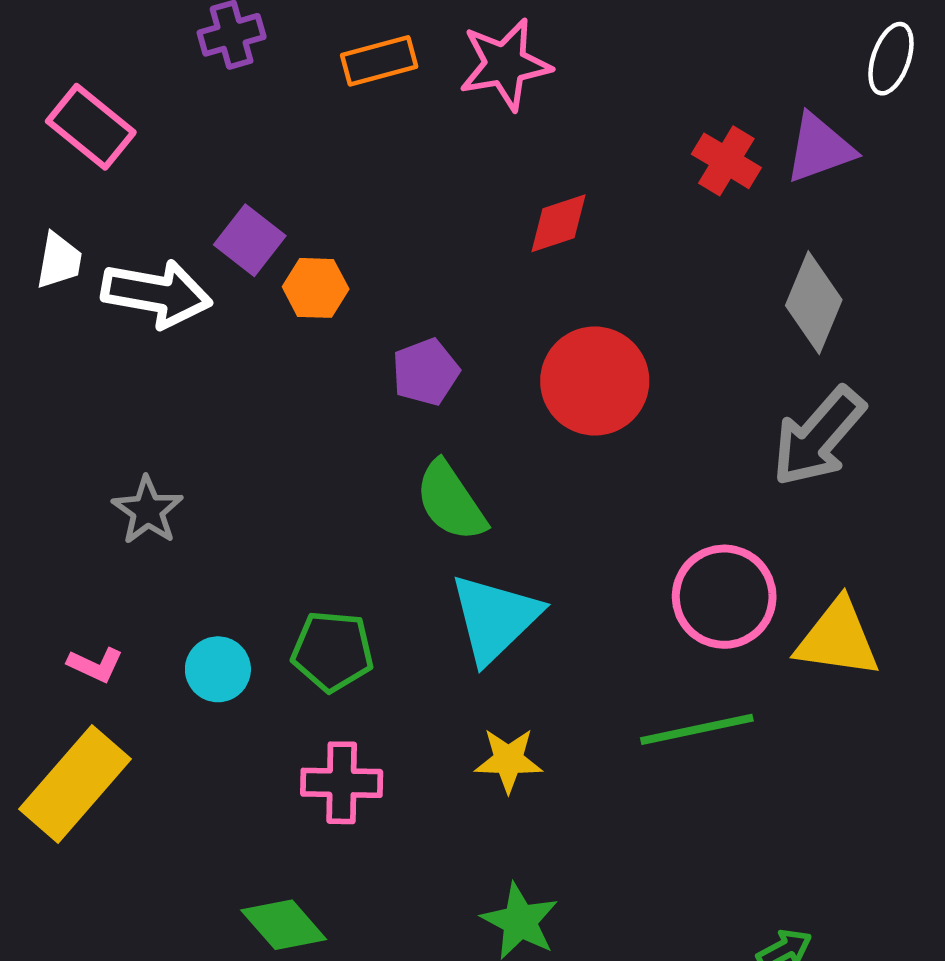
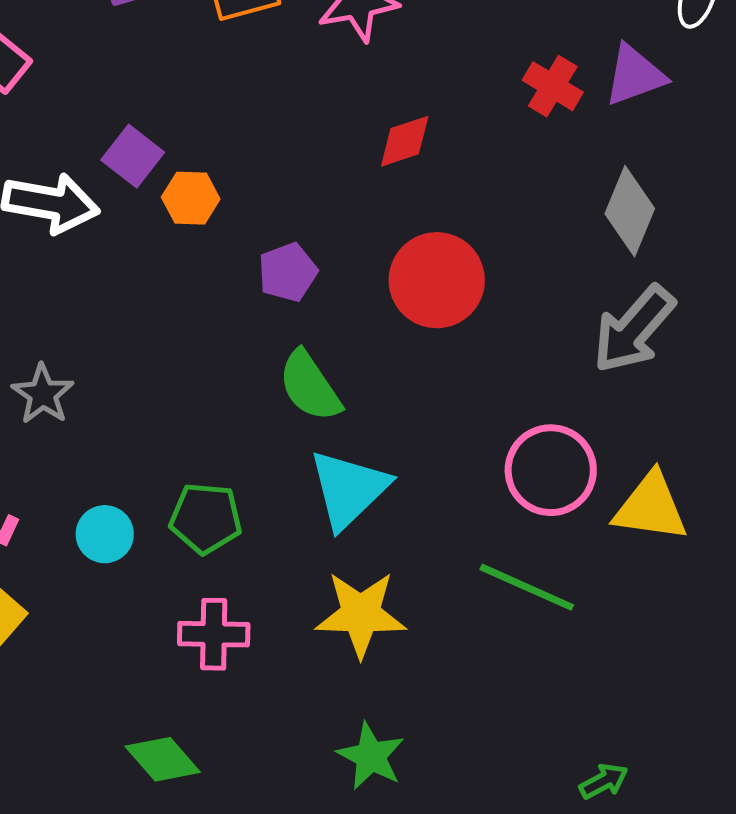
green line: (697, 729) -> (527, 587), turned 36
yellow star: (508, 760) -> (361, 614), size x1.5

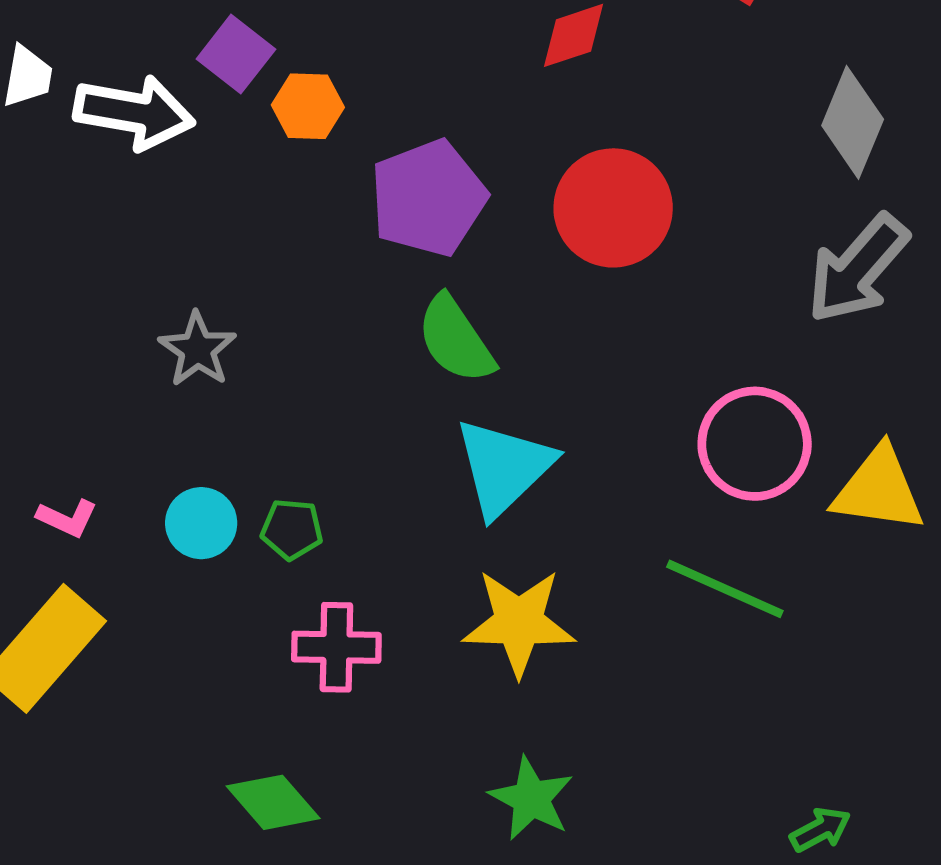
purple pentagon: (288, 272) -> (428, 198), size x1.6
gray star: (43, 394) -> (197, 349), moved
green pentagon: (206, 518) -> (292, 529), moved, size x0.7

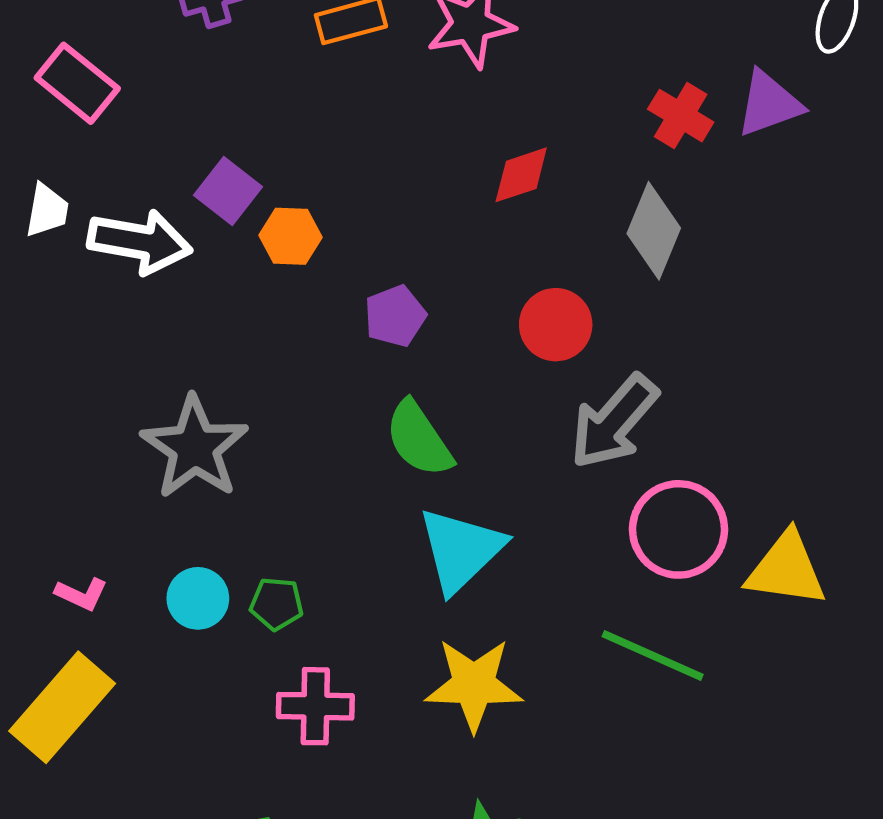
gray diamond: (853, 122) -> (654, 231), moved
purple pentagon: (428, 198) -> (395, 316), size x0.6
red circle: (613, 208) -> (556, 325), size x0.7
gray arrow: (858, 269) -> (614, 422), moved
gray star: (197, 349) -> (195, 447), size x1.6

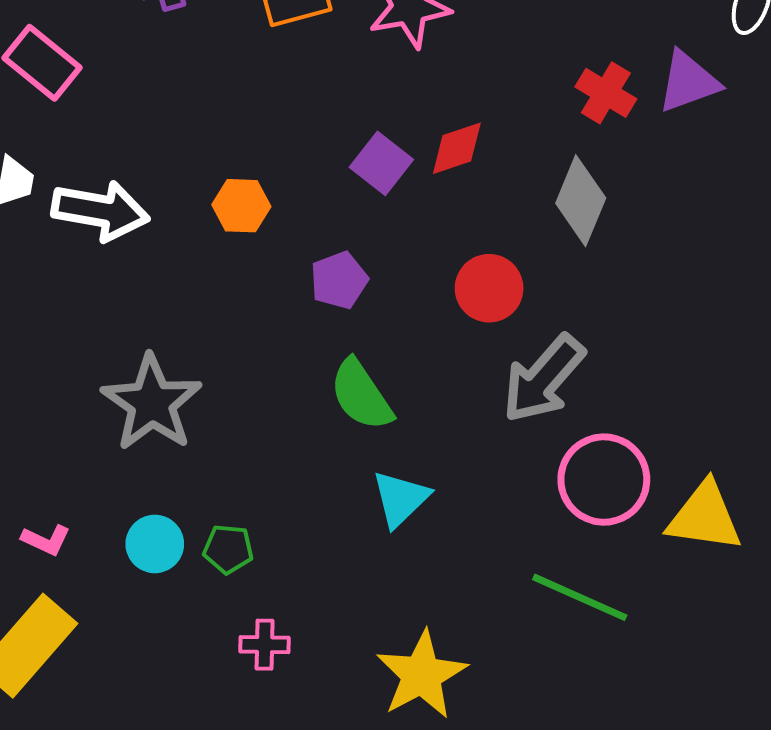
purple square: (228, 191) -> (381, 163), moved
cyan triangle: (461, 550) -> (400, 499), size x0.7
yellow star: (474, 685) -> (422, 675), moved, turned -30
pink cross: (315, 706) -> (265, 645), size x0.7

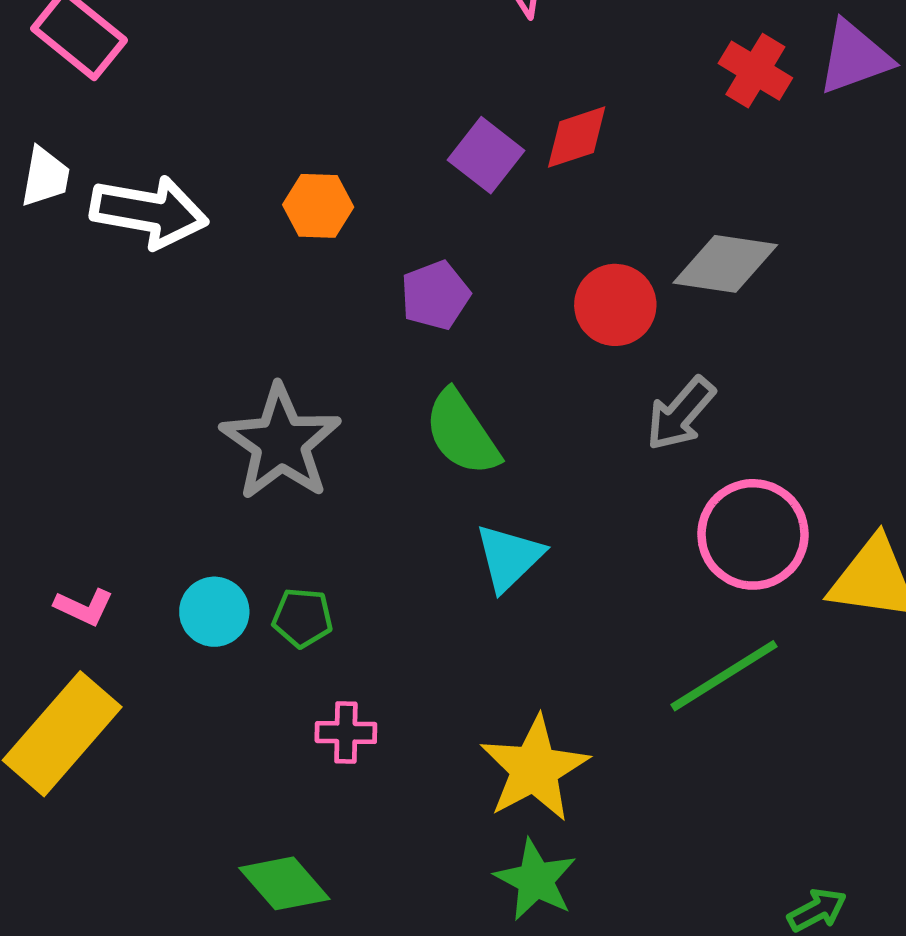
gray diamond: (581, 201) -> (725, 264), moved, turned 76
gray arrow: (543, 379) -> (681, 414), size x0.7
gray star: (152, 403) -> (281, 443), moved
green line: (580, 597) -> (724, 676), turned -56

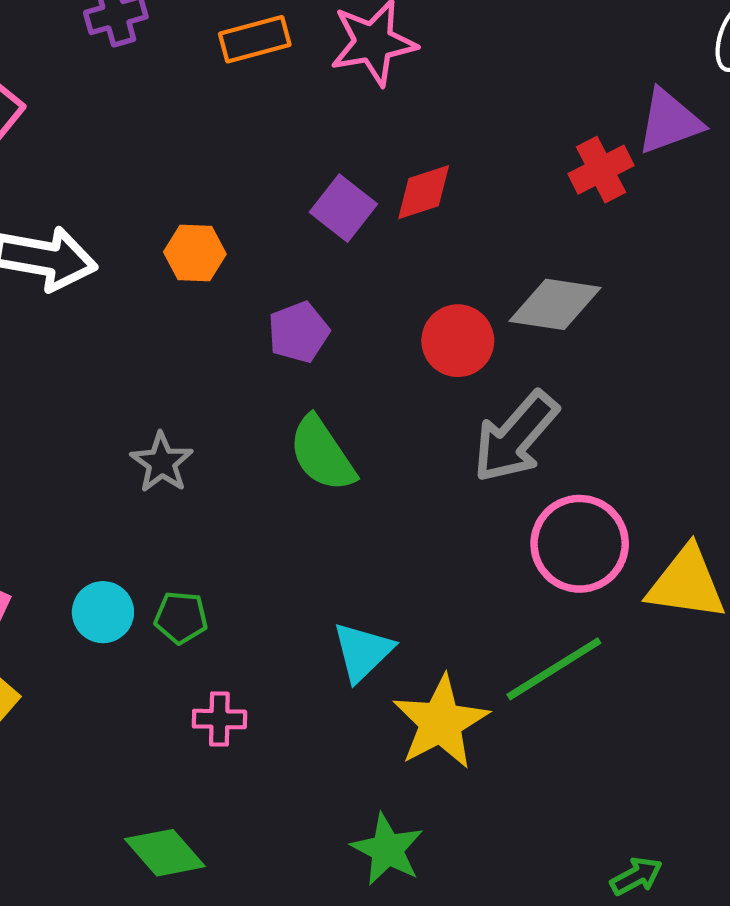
red cross: (755, 71) -> (601, 170), moved, turned 32
gray arrow: (681, 414) -> (515, 437), size x1.4
gray star: (281, 443) -> (162, 463), size x0.6
cyan triangle: (509, 557) -> (363, 652), moved
yellow star: (534, 769) -> (441, 722), moved

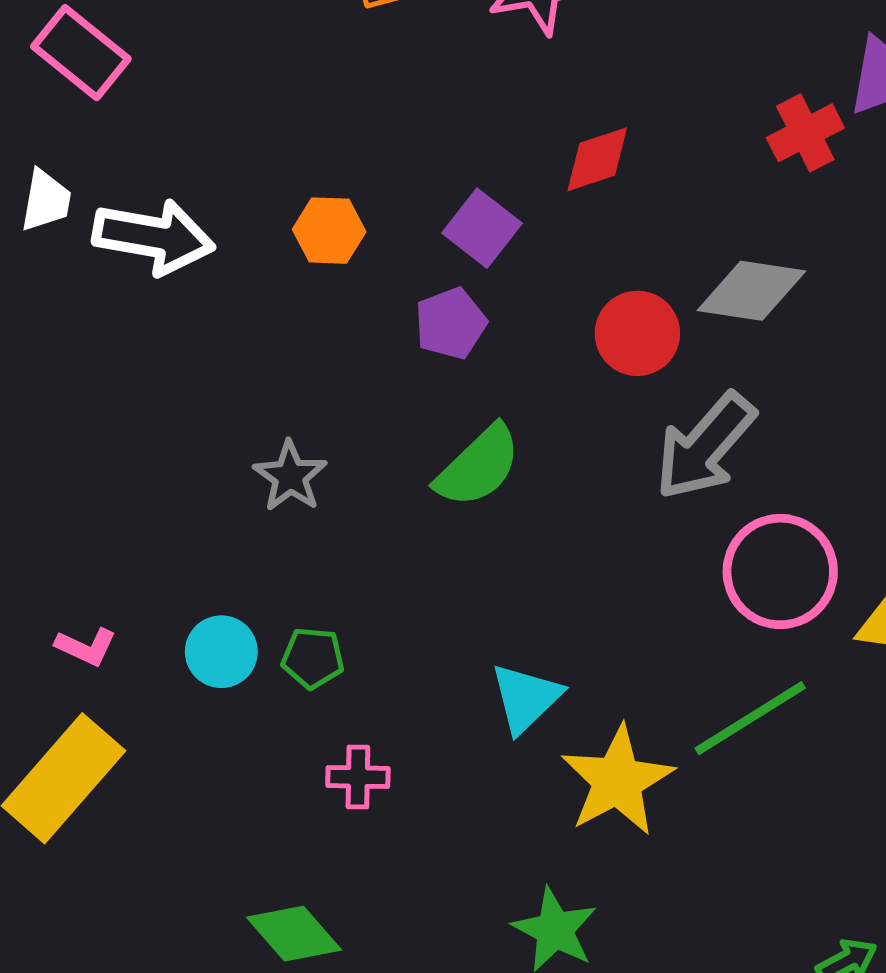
purple square: (343, 208) -> (482, 228), moved
green semicircle: (322, 454) -> (478, 466), turned -100

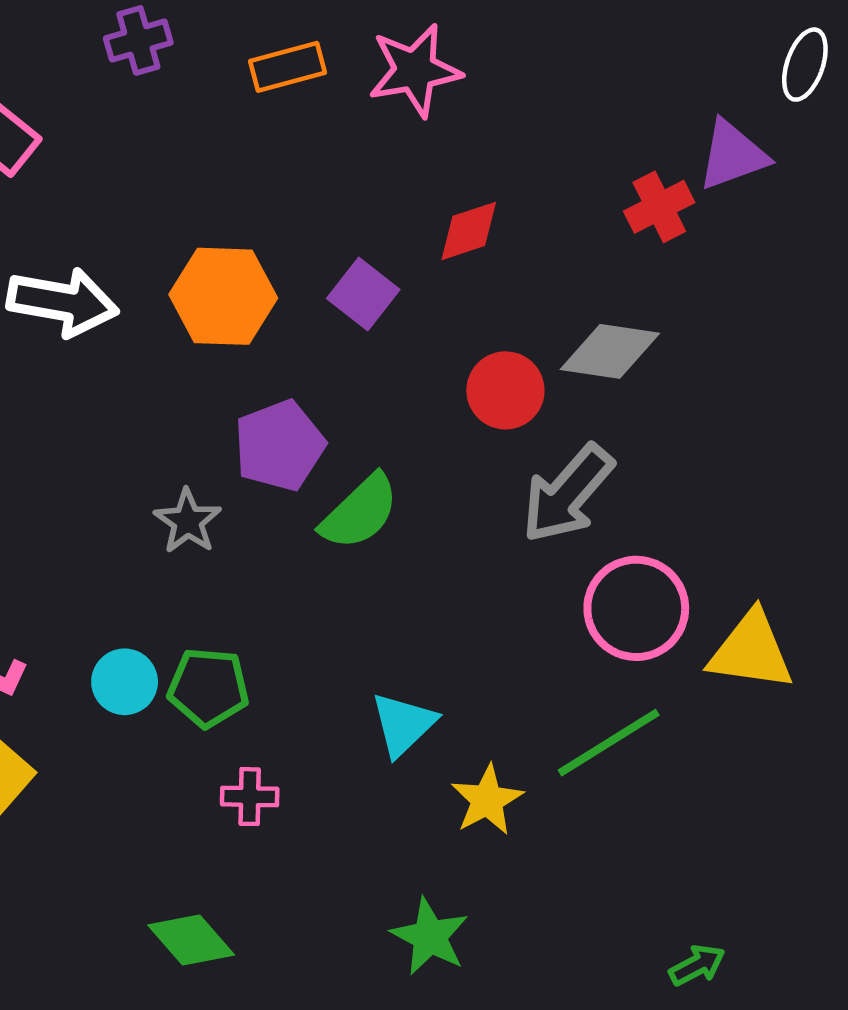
orange hexagon: (329, 231) -> (223, 296), size x1.6
purple pentagon: (451, 323) -> (279, 445), moved, size x1.4
green pentagon: (313, 658) -> (208, 688), size x1.4
yellow star: (617, 781) -> (487, 800), size x0.7

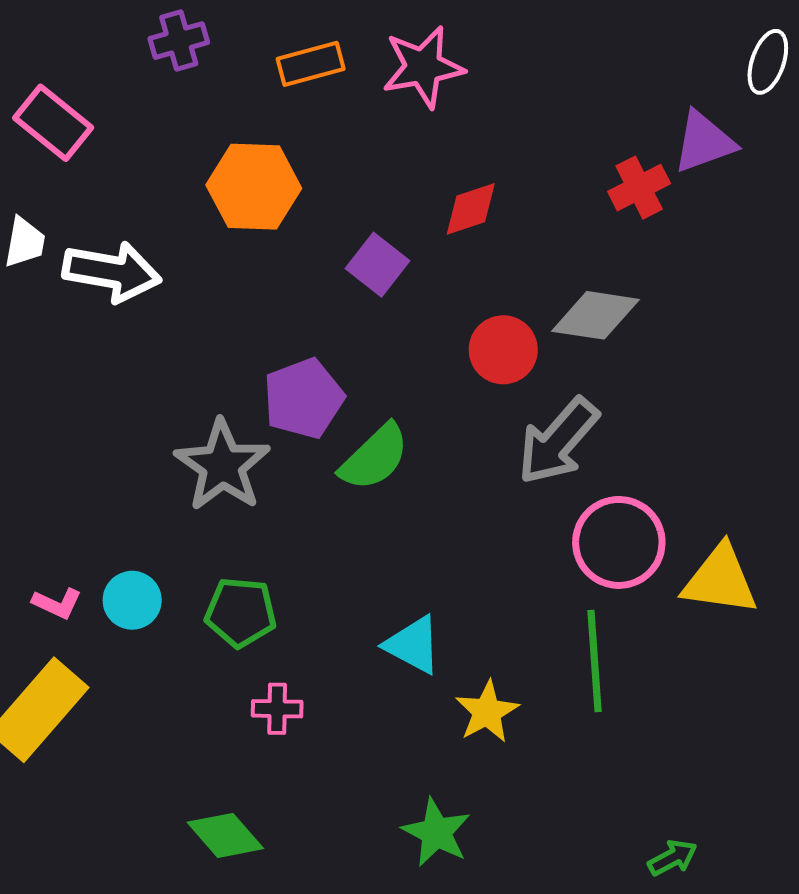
orange hexagon: (223, 296) -> (254, 187), moved
gray star: (188, 521) -> (222, 465), size x1.6
cyan circle: (125, 682) -> (132, 600), moved
cyan triangle: (403, 724) -> (413, 645), turned -48
green line: (609, 743) -> (594, 661), turned -62

